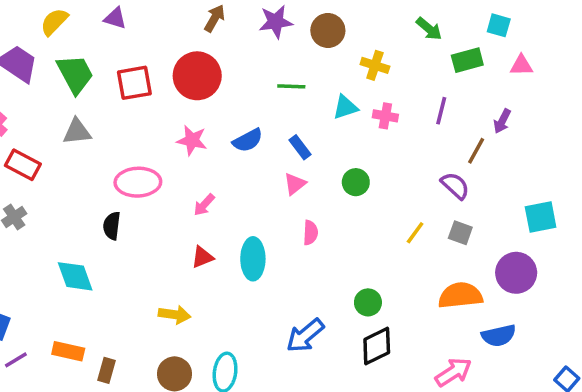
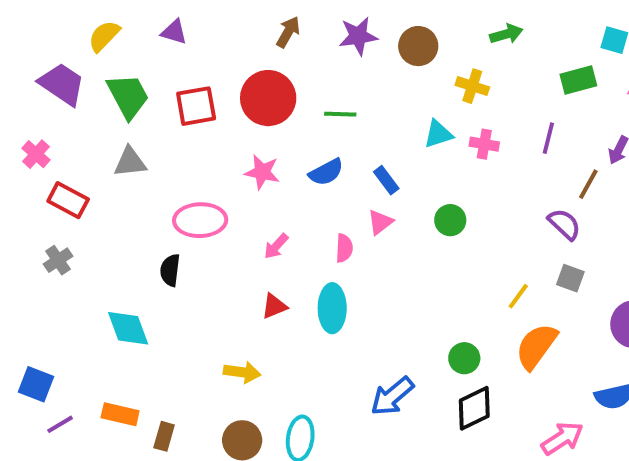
green arrow: (429, 29) -> (506, 34), moved, turned -56
green line: (291, 86) -> (340, 114), moved
pink semicircle: (310, 233) -> (344, 248), moved
yellow line: (415, 233) -> (518, 296), moved
orange semicircle: (460, 295) -> (536, 346), moved, turned -48

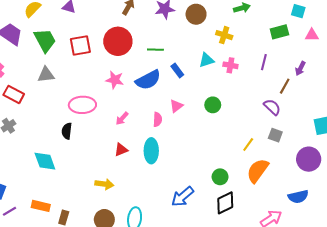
blue semicircle: (326, 172) -> (148, 80), size x1.4
blue rectangle: (386, 180) -> (177, 70), moved

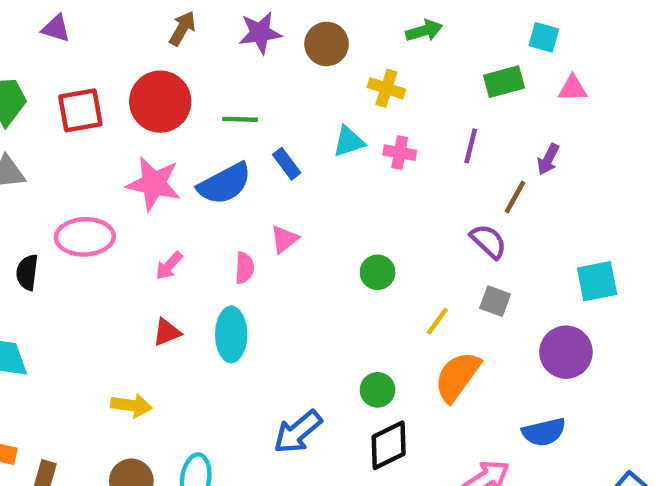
pink star: (115, 80) -> (154, 184), size x1.4
green circle: (213, 105) -> (378, 272), moved
black semicircle: (67, 131) -> (27, 272), moved

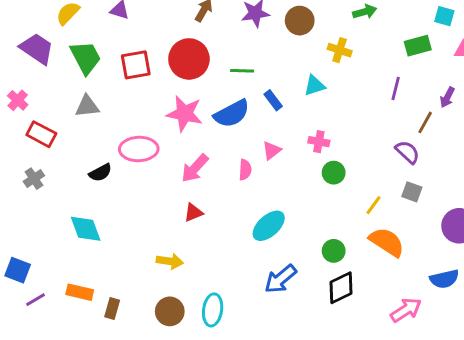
pink cross: (400, 153) -> (319, 142), moved
pink arrow: (169, 266) -> (195, 168), size x1.5
black semicircle: (27, 272) -> (100, 173), turned -125
cyan ellipse: (231, 334) -> (269, 226), moved, turned 48
orange semicircle: (457, 377) -> (387, 242), turned 87

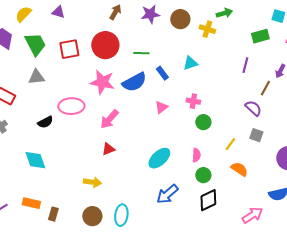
yellow cross: (340, 50) -> (207, 29), moved
pink semicircle: (245, 170) -> (196, 155), moved
orange semicircle: (387, 242) -> (239, 169), size x0.7

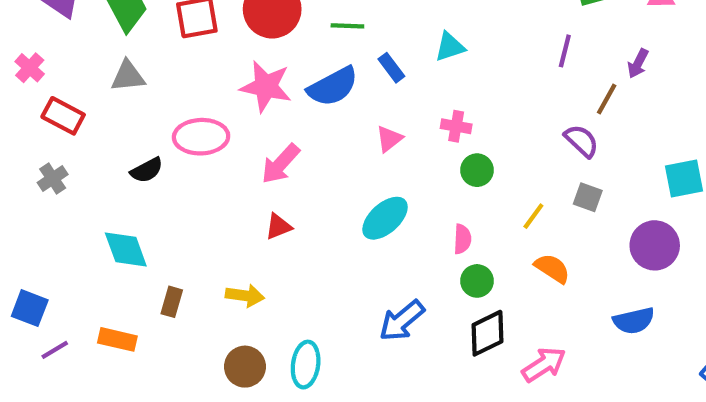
cyan ellipse: (159, 158) -> (385, 218), moved
brown rectangle: (53, 214) -> (172, 302), moved
pink arrow: (252, 215) -> (544, 365), moved

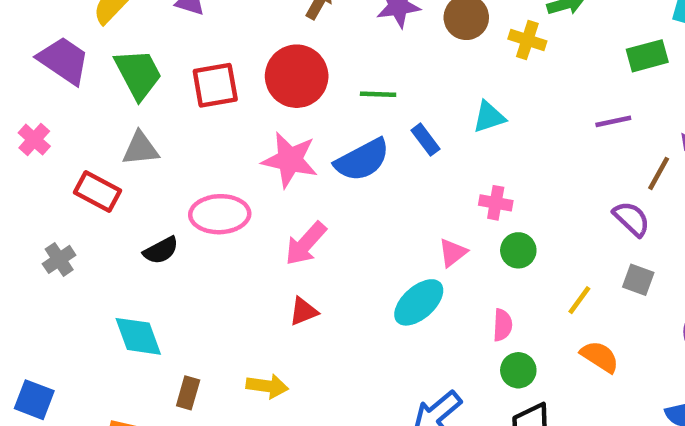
purple line: (565, 51) -> (613, 121), turned 64
red rectangle: (63, 116) -> (98, 192), moved
pink triangle: (389, 139) -> (453, 253), moved

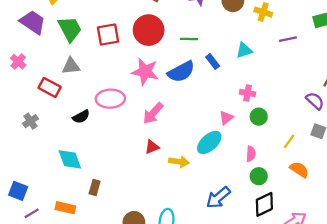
purple line: (613, 121) -> (288, 39), moved
yellow arrow: (267, 386) -> (179, 162), moved

